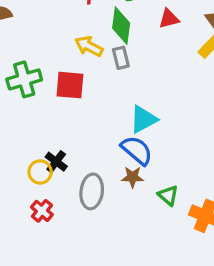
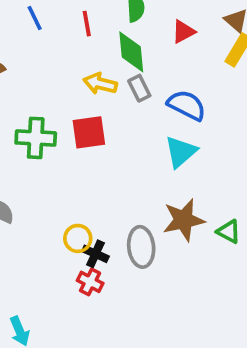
green cross: (24, 79) -> (36, 138), turned 32
blue semicircle: (137, 150) -> (187, 105), moved
black cross: (56, 162) -> (95, 254), moved
brown star: (133, 177) -> (184, 220), size x1.6

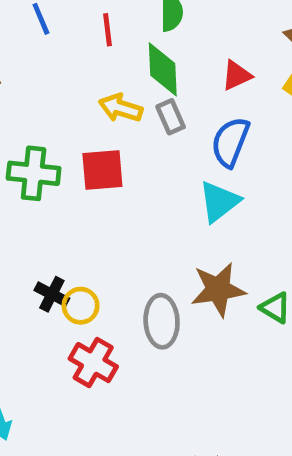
red triangle: (183, 32) -> (236, 75), moved
blue semicircle: (187, 105) -> (230, 142), turned -99
black cross: (95, 254) -> (52, 294), moved
red cross: (90, 282) -> (93, 363), size x1.4

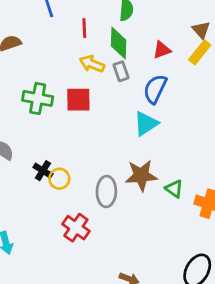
red line: (108, 30) -> (84, 28), moved
red cross: (93, 363) -> (76, 228), moved

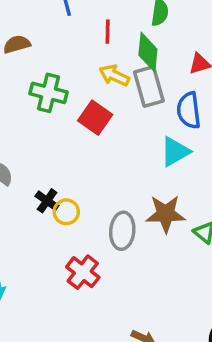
gray rectangle: (121, 71) -> (149, 87), size x1.6
blue semicircle: (155, 89) -> (189, 110), turned -36
green cross: (38, 98) -> (48, 93), moved
red square: (78, 100) -> (95, 118), turned 32

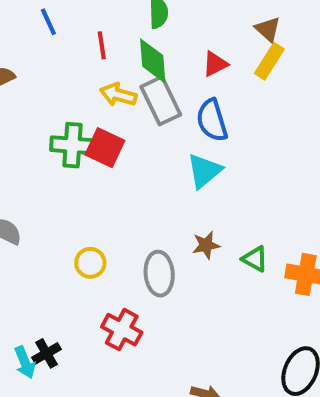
green cross: (48, 93) -> (73, 145), moved
black cross: (47, 201) -> (47, 353), moved, turned 35
brown star: (166, 214) -> (206, 245), size x0.6

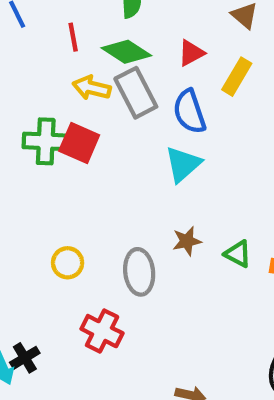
green diamond: (153, 61) -> (126, 52), turned -51
yellow rectangle: (269, 61) -> (237, 77), moved

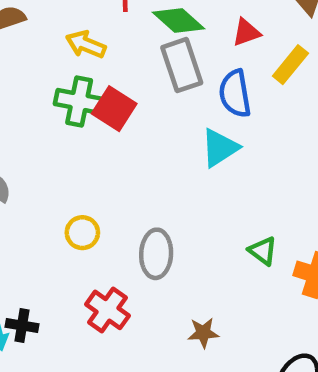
yellow arrow: (92, 88) -> (86, 44), moved
brown star: (187, 241) -> (203, 333), moved
black cross: (25, 358) -> (22, 326), turned 32

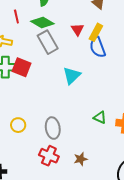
red triangle: (246, 32) -> (77, 29), moved, turned -32
blue semicircle: (235, 94) -> (98, 47), moved
red cross: (107, 310) -> (49, 156), moved

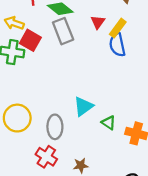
red square: (21, 67) -> (30, 40), moved
cyan triangle: (72, 75) -> (83, 106), moved
yellow circle: (18, 125) -> (17, 118), size x1.6

